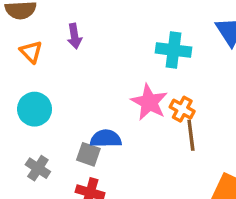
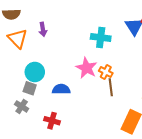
orange triangle: (31, 52) -> (18, 39), size x1.5
cyan circle: (35, 109) -> (35, 72), moved
gray square: (88, 154) -> (30, 88), moved

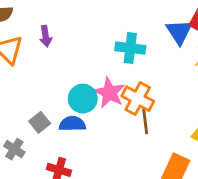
cyan circle: (35, 72) -> (83, 99), moved
orange cross: (106, 72) -> (138, 99), size x1.5
gray square: (30, 88) -> (40, 122), moved, turned 32

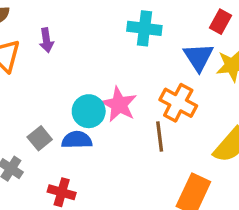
blue triangle: (179, 32) -> (198, 57), moved
cyan cross: (130, 48) -> (144, 28), moved
orange cross: (138, 99) -> (178, 103), moved

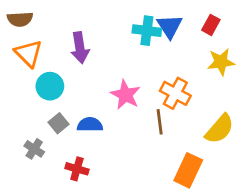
purple arrow: (46, 40) -> (80, 48), moved, size x1.5
blue triangle: (198, 57) -> (170, 26), moved
cyan circle: (89, 111) -> (50, 86), moved

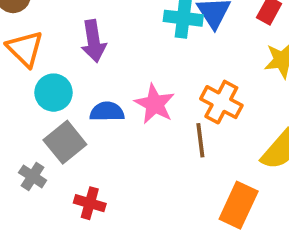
gray square: (58, 123) -> (65, 142), size x1.5
blue semicircle: (90, 125) -> (107, 112), moved

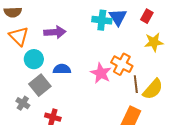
purple arrow: (94, 41) -> (55, 32), turned -85
pink star: (155, 104) -> (101, 73), moved
brown line: (200, 140) -> (136, 84), moved

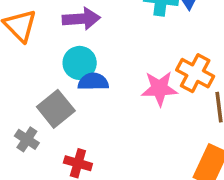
cyan circle: (34, 59) -> (80, 63), moved
pink star: (101, 73) -> (159, 88), turned -30

